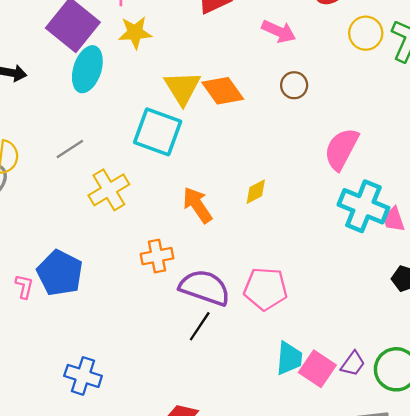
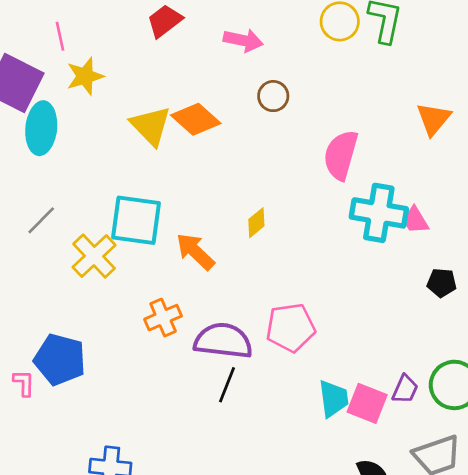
cyan square: (158, 132) -> (136, 220), moved

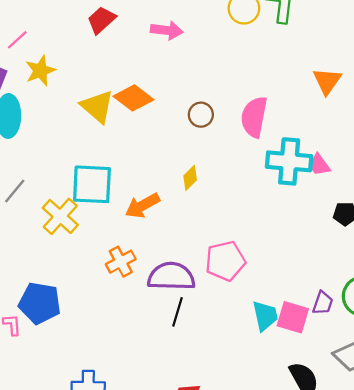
pink line: (60, 36) -> (17, 40), turned 65
brown circle: (273, 96) -> (201, 115), moved
orange arrow: (195, 252) -> (142, 206), turned -68

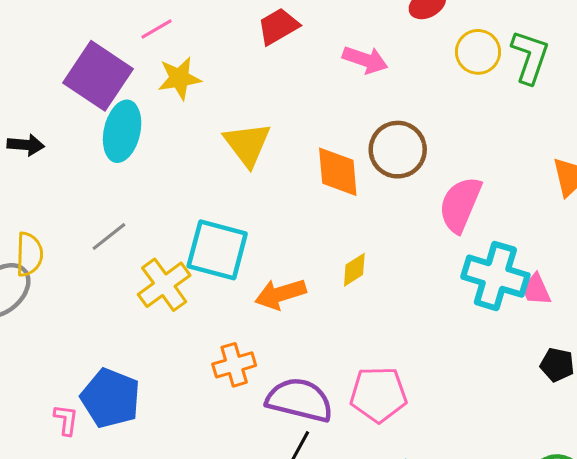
orange diamond: (133, 98) -> (338, 172), moved, turned 36
brown circle: (201, 115) -> (398, 150), moved, size x1.6

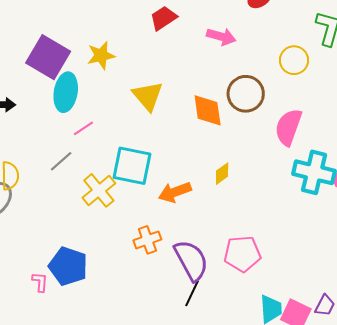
pink line: (157, 29) -> (83, 128), moved
yellow circle: (478, 52) -> (294, 60), moved
purple semicircle: (300, 400) -> (191, 260), turned 51

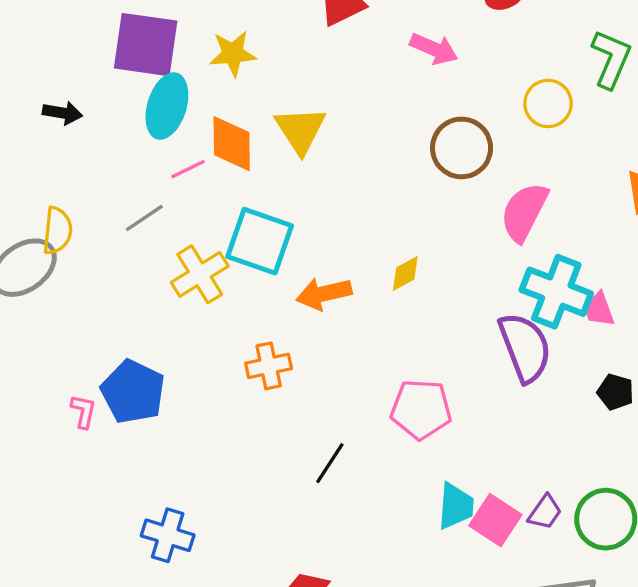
purple square: (48, 57) -> (146, 45), turned -30
orange diamond: (208, 110) -> (232, 144), moved
purple semicircle: (191, 260) -> (525, 347), moved

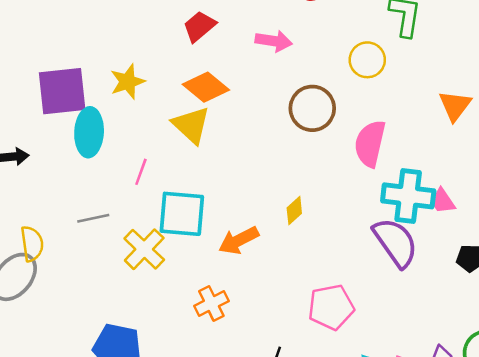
orange diamond: (232, 144) -> (206, 87), moved, turned -36
pink line: (188, 169) -> (141, 172), moved, turned -30
gray line: (144, 218) -> (93, 218), turned 36

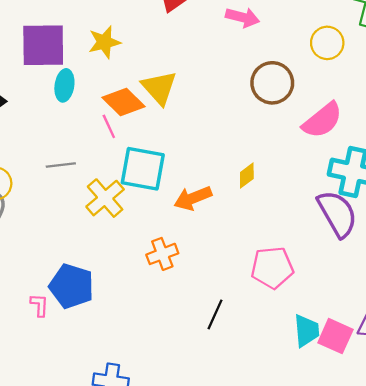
orange diamond: (206, 87) -> (124, 102), moved
cyan ellipse: (89, 132) -> (64, 85), size x0.7
pink semicircle: (370, 144) -> (322, 120), turned -147
pink line: (141, 172) -> (109, 126), turned -50

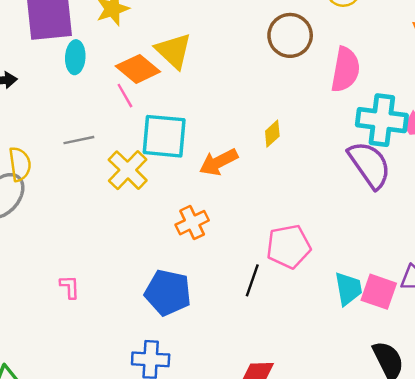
pink semicircle: (322, 120) -> (345, 70), turned -36
pink pentagon: (272, 268) -> (289, 247), moved
blue pentagon: (72, 286) -> (168, 293), moved

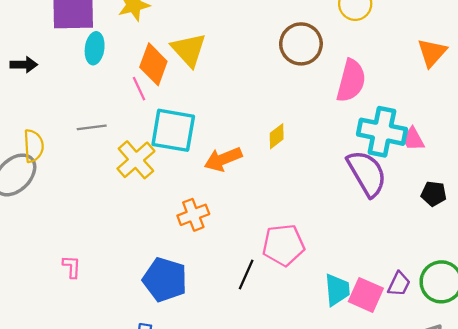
orange diamond: (138, 69) -> (153, 64), turned 66

